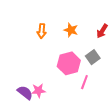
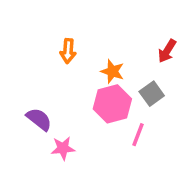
orange star: (71, 30) -> (112, 71), moved
purple semicircle: (25, 93) -> (39, 119), moved

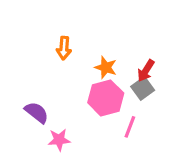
red arrow: (167, 51) -> (146, 71), moved

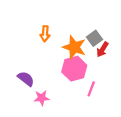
orange star: (106, 67) -> (74, 47), size x1.5
gray square: (143, 88) -> (95, 38), moved

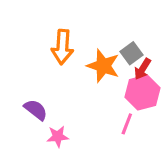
orange arrow: (45, 34) -> (62, 47), size x1.5
pink hexagon: (74, 69) -> (143, 92), moved

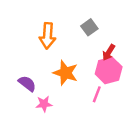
gray square: (132, 53) -> (89, 27), moved
orange star: (103, 66) -> (65, 73), moved

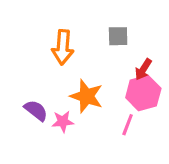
gray square: (89, 27) -> (118, 36), turned 35
pink star: (44, 104) -> (63, 121), moved

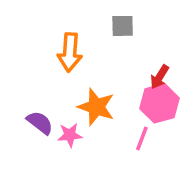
gray square: (118, 36) -> (123, 26), moved

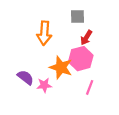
red arrow: (160, 77) -> (86, 38), moved
pink hexagon: (160, 103) -> (81, 59), moved

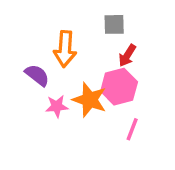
purple semicircle: (25, 77) -> (37, 75), moved
pink star: (44, 85) -> (57, 106), moved

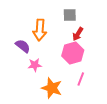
orange star: (90, 100) -> (52, 88), moved

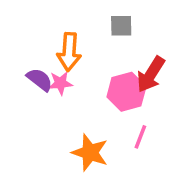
red arrow: (78, 34) -> (151, 74), moved, size x1.5
pink star: (35, 65) -> (60, 83), moved

